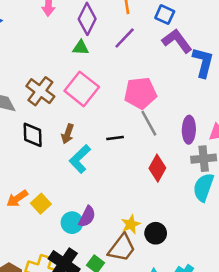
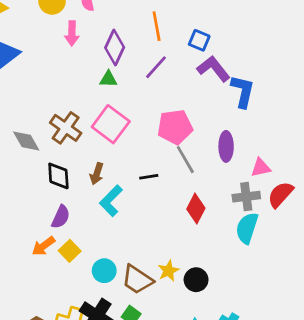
purple ellipse: (189, 130) -> (226, 146), moved
purple semicircle: (87, 216) -> (61, 217), moved
brown trapezoid: (122, 248) -> (137, 280), moved, turned 88

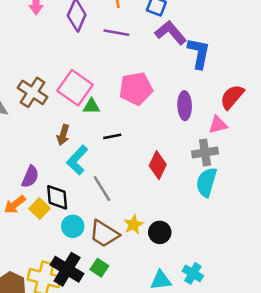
purple line: (156, 67) -> (116, 33), turned 60
green triangle: (108, 79) -> (91, 106), moved
gray line: (185, 160) -> (102, 189), moved
black diamond: (58, 176) -> (57, 197), moved
red semicircle: (280, 195) -> (232, 97), moved

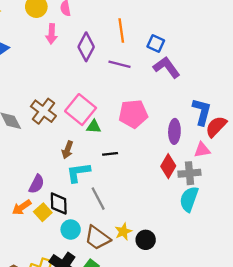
blue L-shape: (199, 53) -> (202, 112), moved
cyan L-shape: (77, 160) -> (78, 172), turned 35
red diamond: (158, 165) -> (168, 166), moved

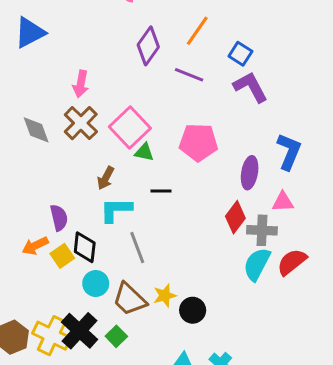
orange line: (121, 31) -> (197, 31), turned 35
pink arrow: (52, 34) -> (81, 84), moved
red semicircle: (216, 127) -> (292, 262), moved
purple semicircle: (37, 184) -> (59, 218), turned -48

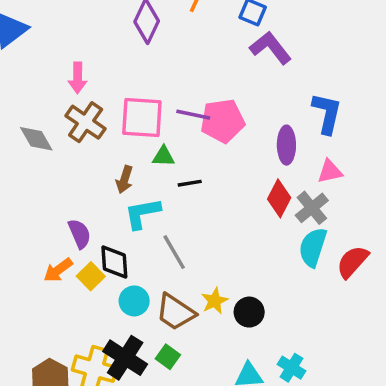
purple line: (189, 75) -> (193, 115), moved
pink square: (130, 127) -> (142, 118), turned -33
green triangle: (144, 152) -> (163, 156), moved
gray cross: (262, 230) -> (312, 208), turned -32
red semicircle: (292, 262) -> (352, 262), moved

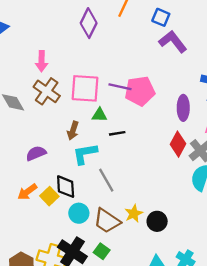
purple semicircle: (79, 234) -> (36, 153), moved, turned -90

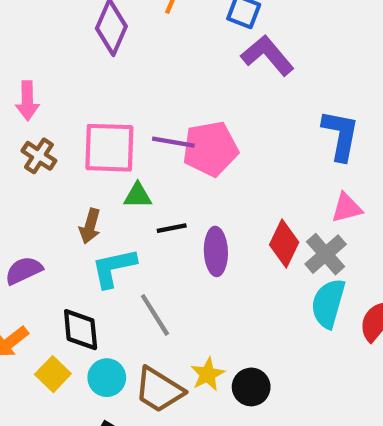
brown cross: (47, 91) -> (39, 156), size x0.7
purple ellipse: (183, 108) -> (216, 251), moved
yellow square: (49, 196) -> (53, 374), moved

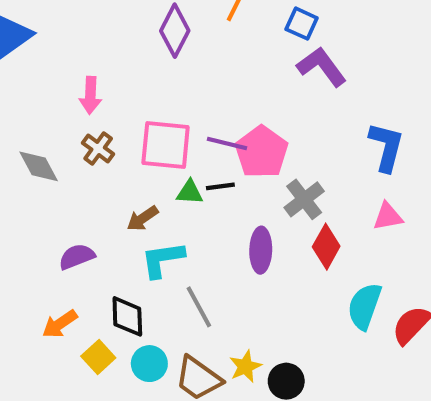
pink pentagon: (210, 149) -> (262, 152), turned -30
brown arrow: (90, 226) -> (142, 218), turned 36
black line: (172, 228) -> (220, 186), moved
gray cross: (326, 254) -> (304, 199), moved

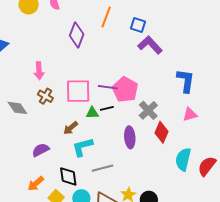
gray line: (199, 307) -> (103, 168), turned -70

